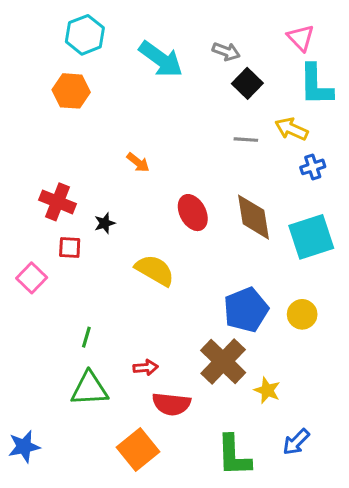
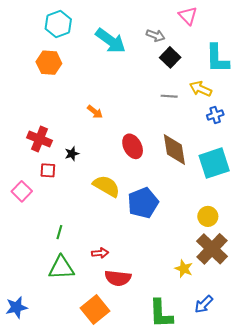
pink triangle: (301, 38) -> (188, 16), moved
blue pentagon: (246, 310) -> (143, 203), moved
brown cross: (223, 361) -> (212, 249), moved

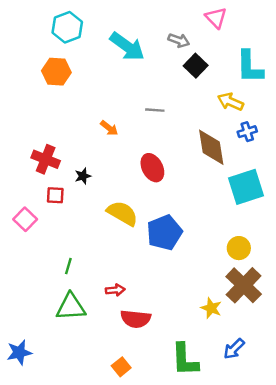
gray line: (169, 96) -> (155, 110), moved
brown diamond: (174, 149) -> (211, 147), moved
orange square: (95, 309) -> (121, 367), moved, size x0.6

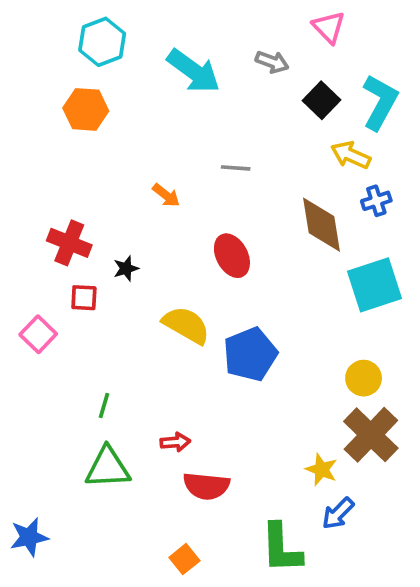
black square: (196, 66) -> (321, 100), moved
cyan L-shape: (250, 67) -> (380, 102), turned -150
blue arrow: (234, 349) -> (338, 513), moved

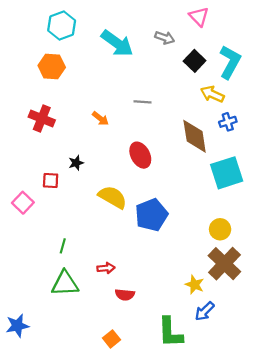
red cross: (69, 243) -> (42, 119), moved
red semicircle: (206, 486) -> (125, 295), size x0.7

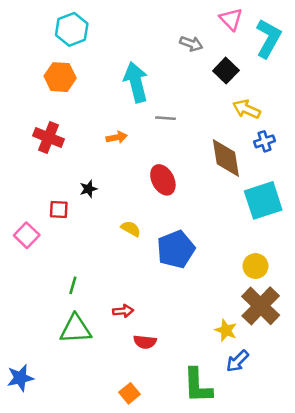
cyan arrow: (117, 43) -> (136, 82), moved, turned -140
cyan L-shape: (230, 62) -> (268, 38), moved
orange arrow: (100, 119) -> (117, 137), turned -49
yellow semicircle: (113, 197) -> (131, 229), size x0.6

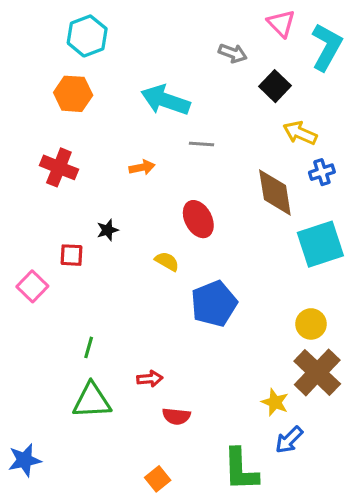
cyan arrow: (136, 82) -> (165, 100), turned -57
yellow semicircle: (131, 229) -> (167, 261), moved

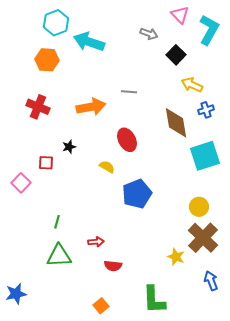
cyan arrow: (165, 100) -> (89, 42), moved
orange arrow: (142, 167) -> (91, 107), size x1.8
blue arrow: (289, 440) -> (211, 281), moved, turned 114

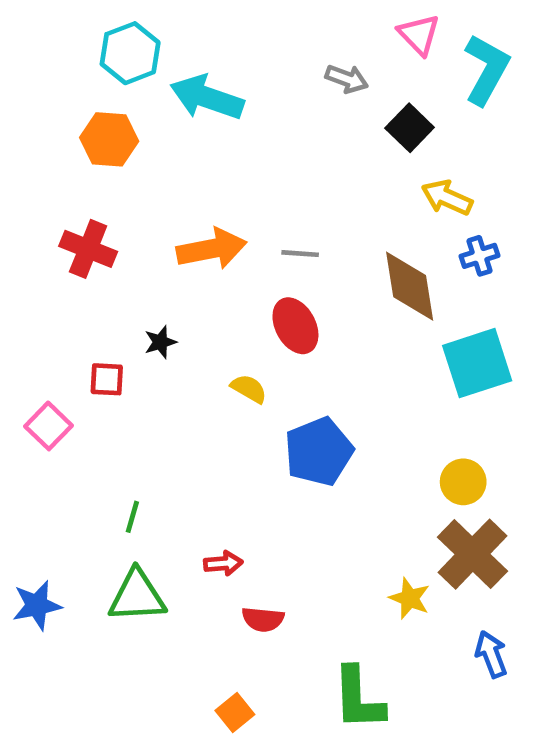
gray line: (129, 92) -> (300, 254), moved
blue star: (16, 294) -> (37, 605), moved

